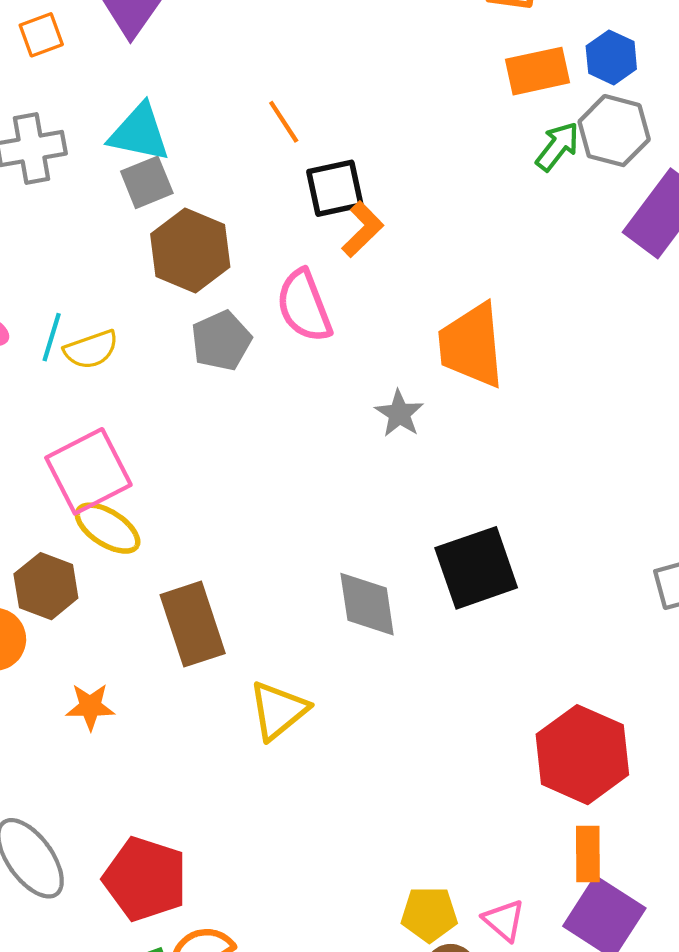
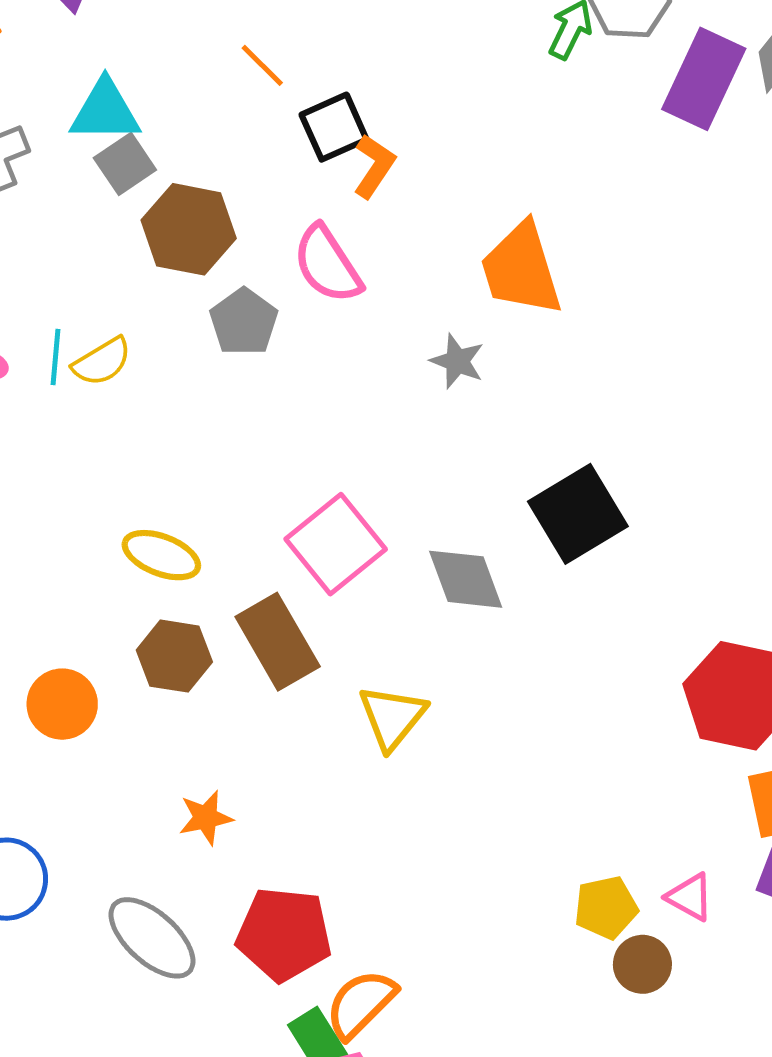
pink square: (88, 471) -> (336, 544), moved
brown hexagon: (46, 586) -> (174, 656), moved
orange star: (90, 707) -> (206, 818), moved

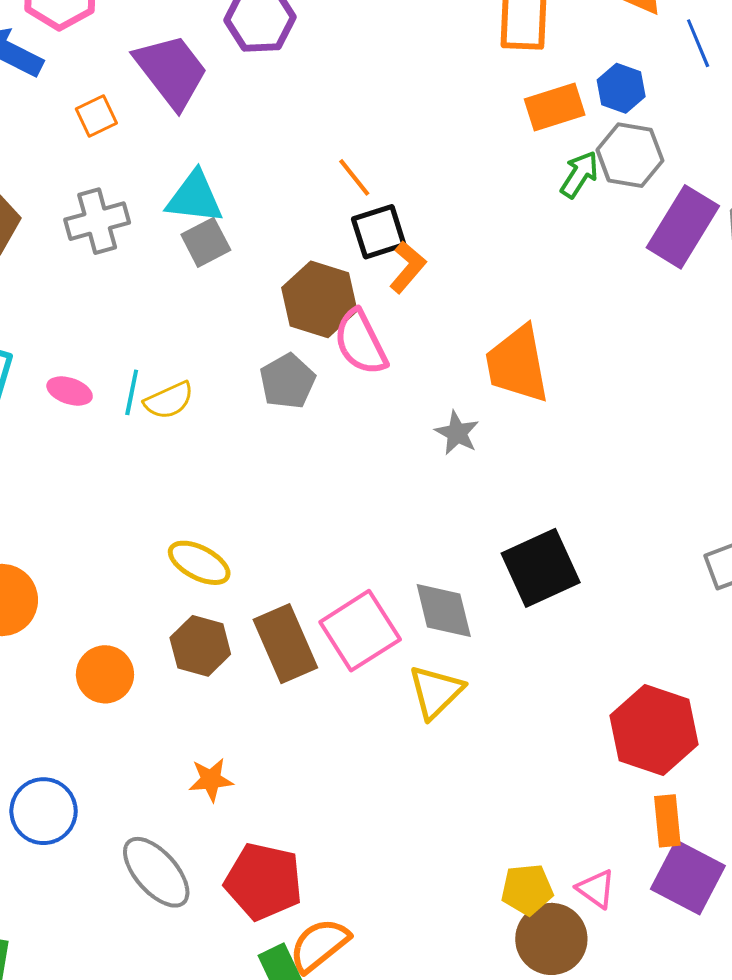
orange line: (262, 65) -> (354, 177), moved
brown hexagon: (189, 229) -> (319, 299), moved
pink square: (336, 544) -> (360, 631), moved
yellow triangle: (392, 717) -> (436, 692), moved
brown circle: (642, 964) -> (551, 939), size x1.5

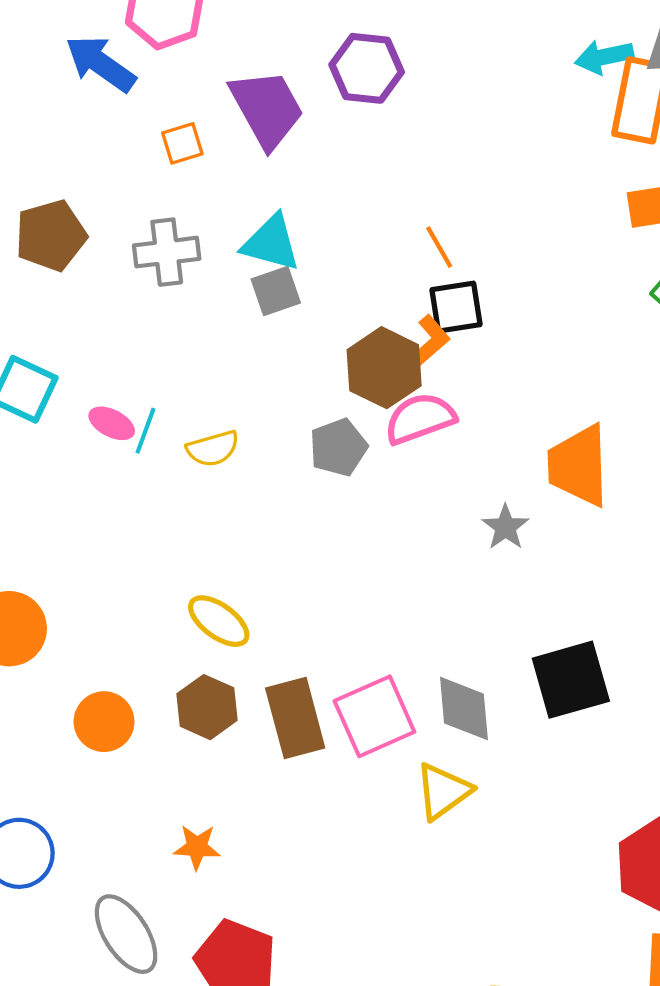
orange L-shape: (408, 267) -> (430, 342), moved
pink semicircle: (361, 342) -> (420, 419), turned 88
cyan line: (132, 392) -> (146, 431), moved

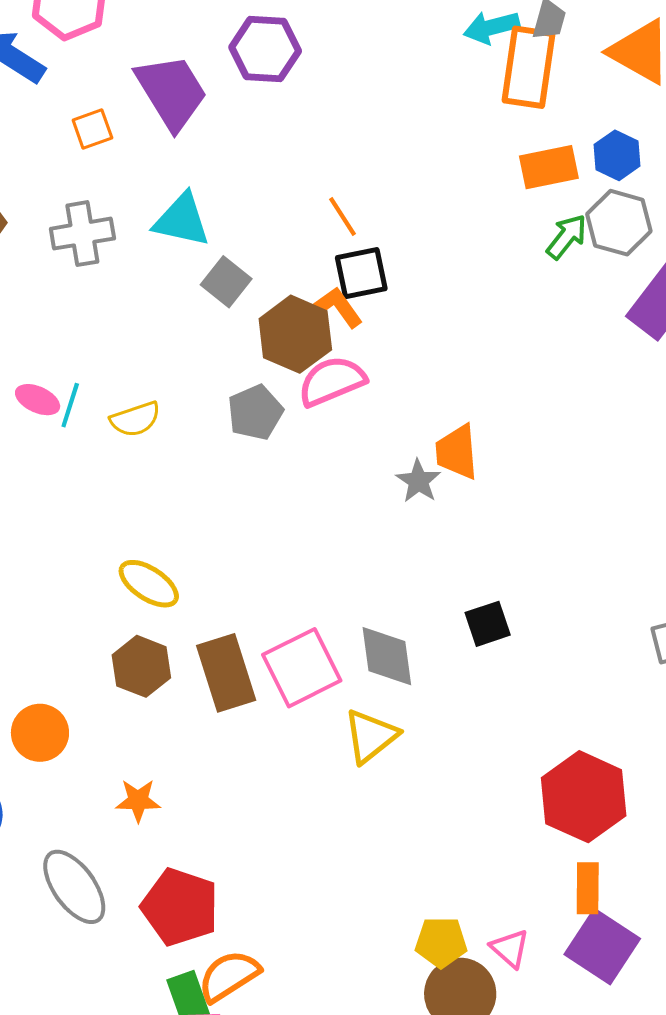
gray square: (276, 291) -> (226, 282), moved, turned -30
orange L-shape: (430, 342) -> (338, 307), turned -82
orange trapezoid: (578, 466) -> (457, 452), moved, size x0.7
black square: (571, 680) -> (488, 624), size x0.6
orange circle: (104, 722) -> (40, 733), moved

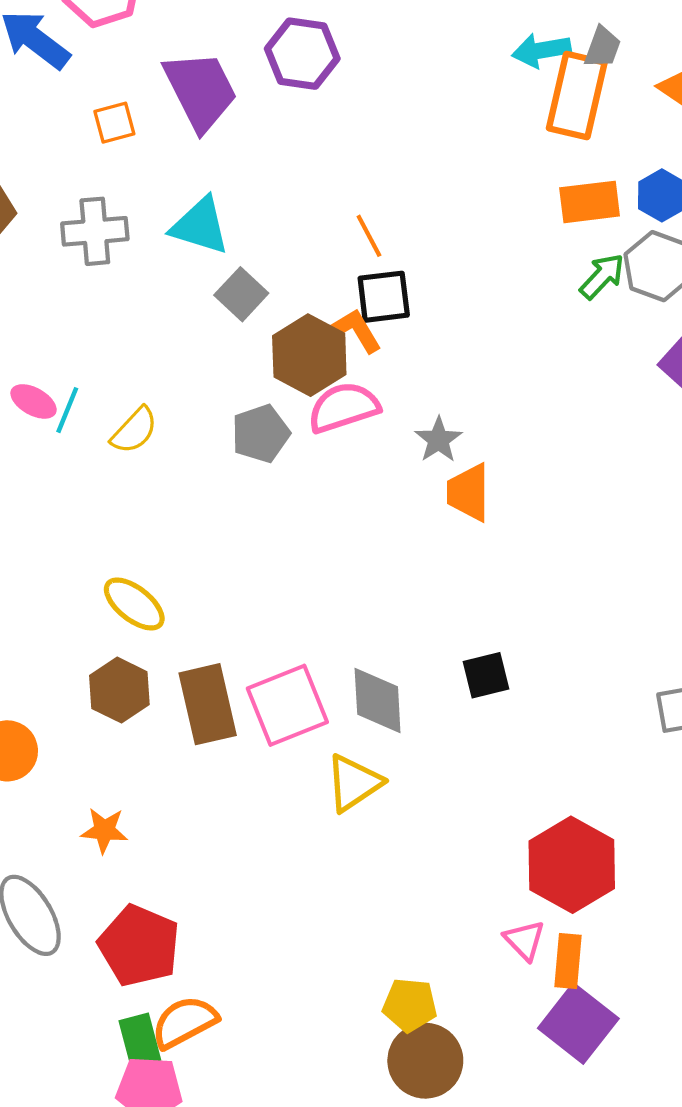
yellow semicircle: (135, 419) -> (134, 430), turned -33
gray star: (418, 481) -> (439, 440), moved
pink triangle: (510, 948) -> (525, 940), moved

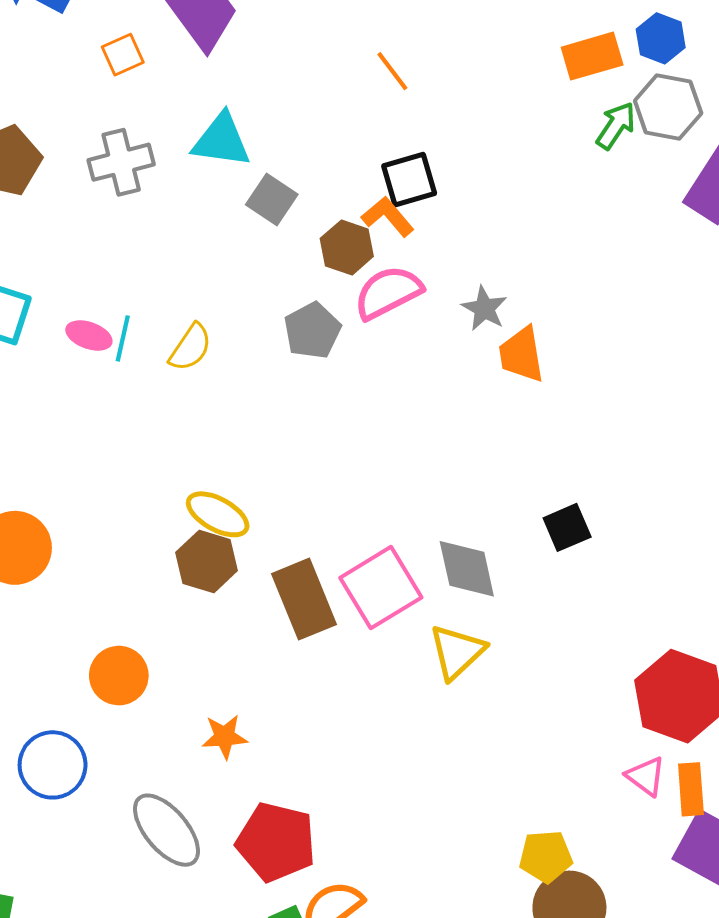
orange line: (369, 236) -> (392, 71), moved
brown hexagon: (309, 355) -> (347, 247), size x0.7
brown hexagon: (119, 690) -> (207, 562), moved

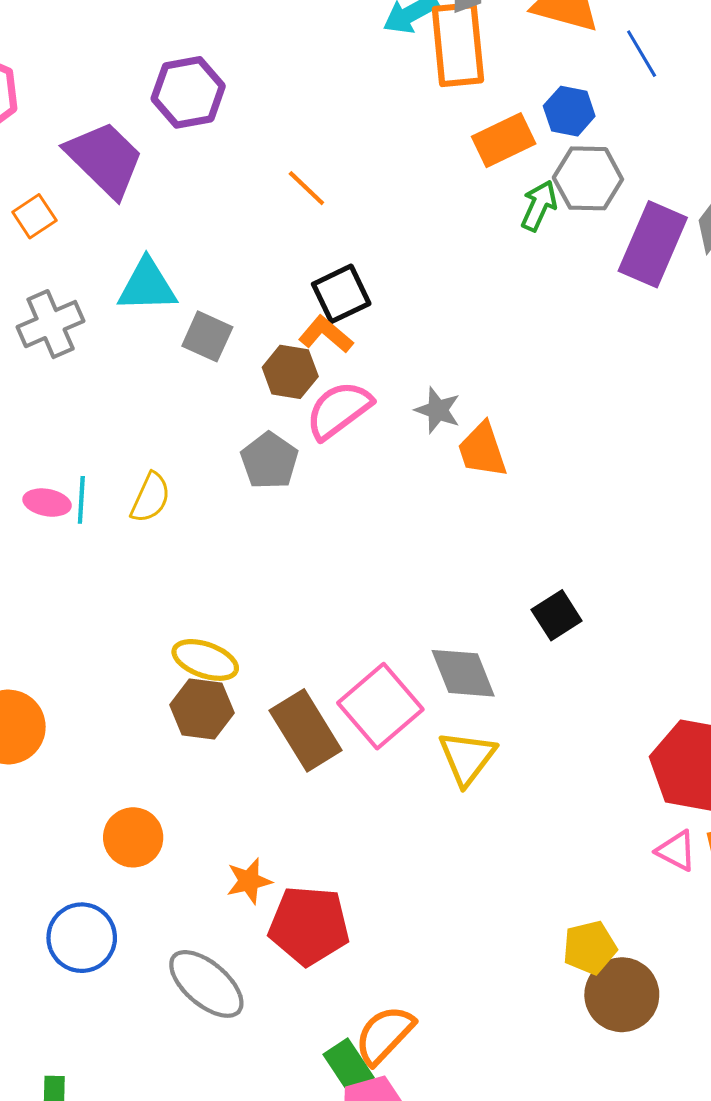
red pentagon: (276, 842) -> (309, 926), moved

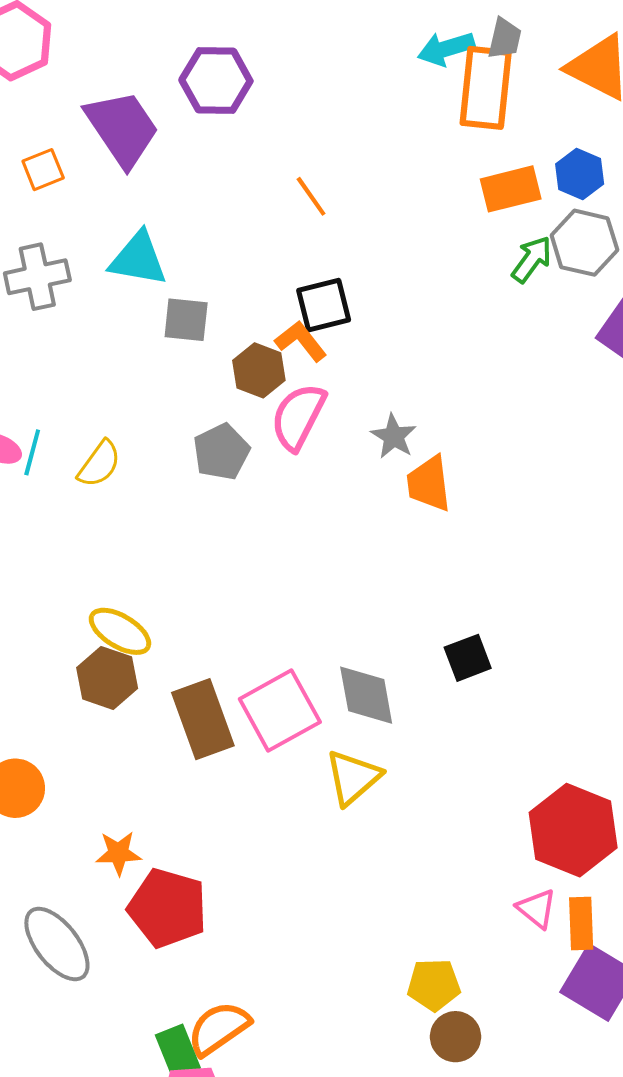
gray square: (207, 336) -> (186, 320), turned -30
pink semicircle: (339, 410) -> (298, 417), turned -38
brown circle: (622, 995) -> (456, 1037), size x0.7

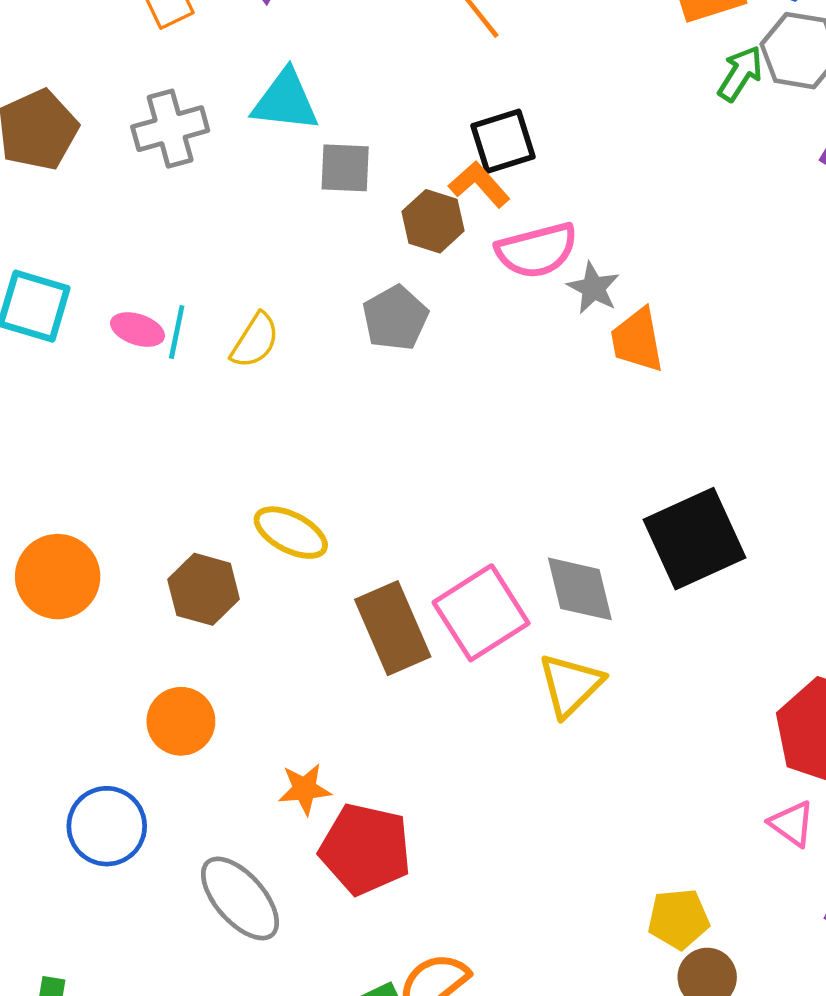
pink semicircle: (298, 417) -> (537, 250), moved, turned -128
black square: (468, 658) -> (695, 539), size x1.8
brown hexagon: (107, 678) -> (204, 589), moved

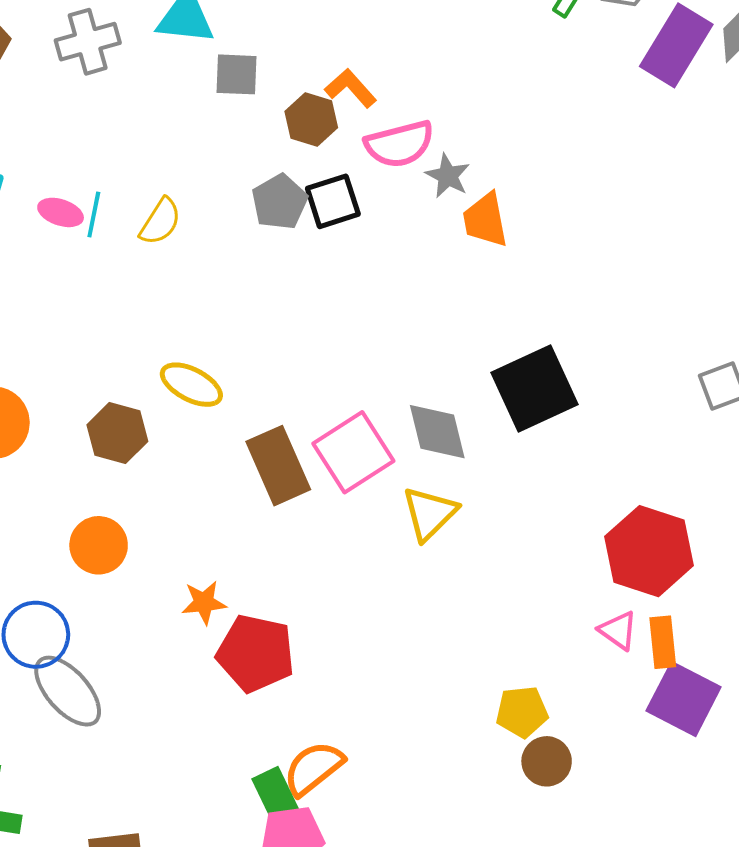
black square: (503, 141) -> (333, 201), moved
gray ellipse: (240, 898) -> (68, 691), moved

